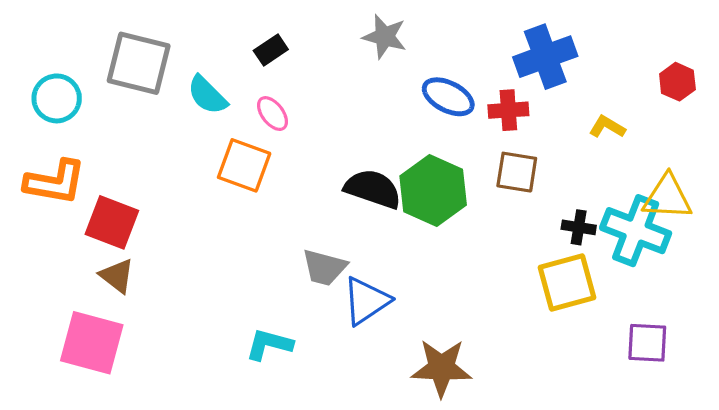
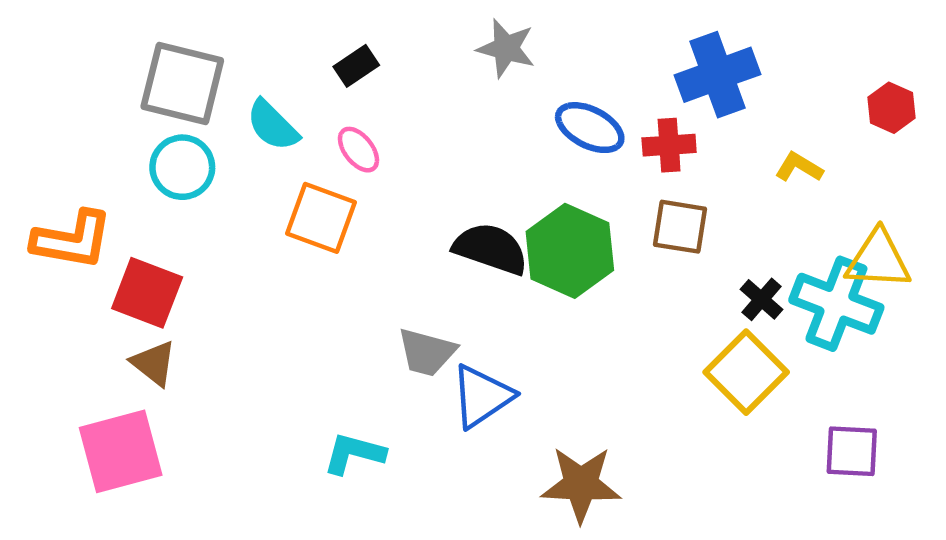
cyan circle: (57, 98) -> (182, 167), moved
black cross: (579, 227) -> (762, 299), turned 32
yellow square: (567, 283) -> (746, 372), turned -30
pink square: (92, 343) -> (121, 451), turned -30

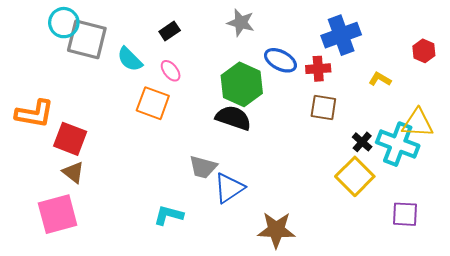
cyan circle: (182, 167) -> (64, 23), moved
green hexagon: (570, 251) -> (242, 84), moved

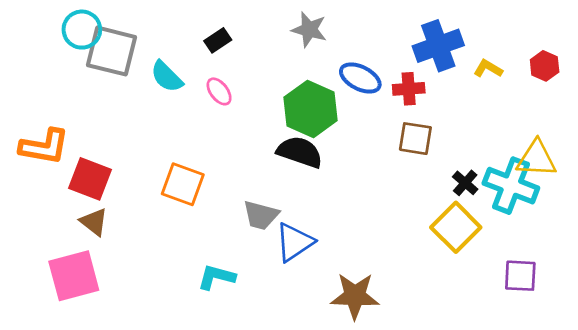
yellow L-shape: (380, 79) -> (488, 69), moved
orange square: (153, 103) -> (183, 184), moved

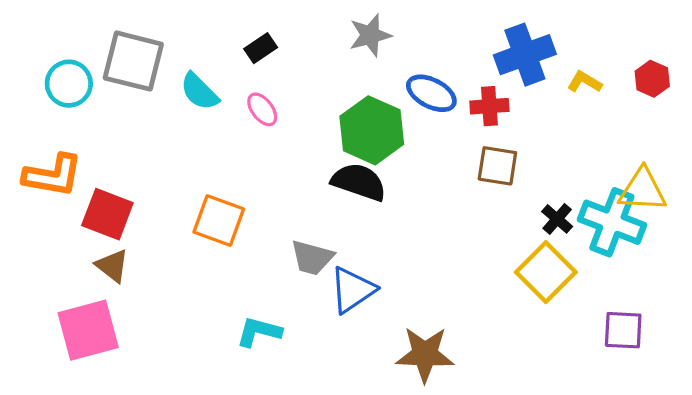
cyan circle: (82, 30) -> (69, 84), moved
gray star: (309, 30) -> (370, 35), turned -30

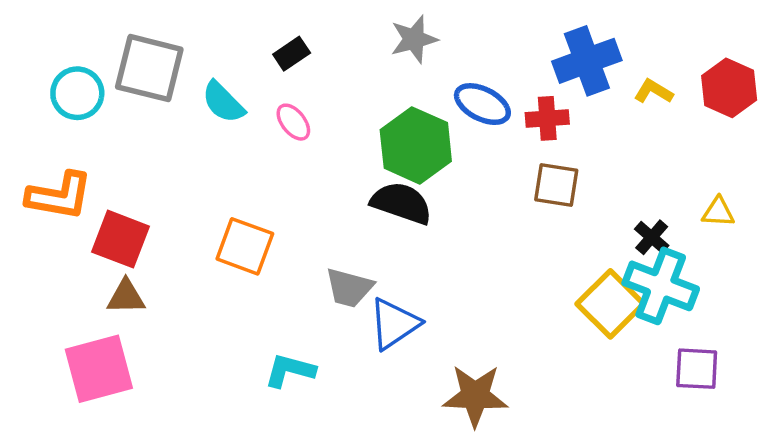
red hexagon: (652, 79) -> (729, 88), size x1.4
yellow triangle: (643, 190) -> (718, 212), size x0.6
black cross: (557, 219) -> (652, 237), moved
cyan cross: (612, 222) -> (661, 286), moved
brown triangle: (112, 266) -> (126, 297), turned -39

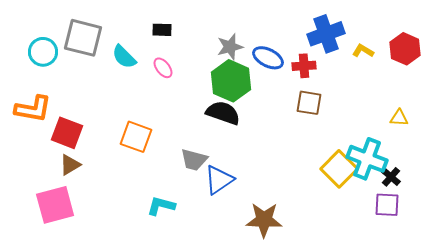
gray star: (414, 39) -> (230, 47), moved
black rectangle: (292, 54) -> (162, 30), turned 36
black cross: (652, 237) -> (391, 177), moved
brown triangle: (126, 297) -> (70, 165), turned -30

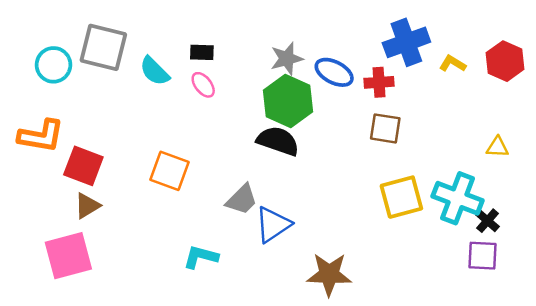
black rectangle: (162, 30) -> (202, 52), moved
gray trapezoid: (194, 160) -> (242, 200), turned -60
yellow square: (339, 169) -> (401, 197), moved, turned 30

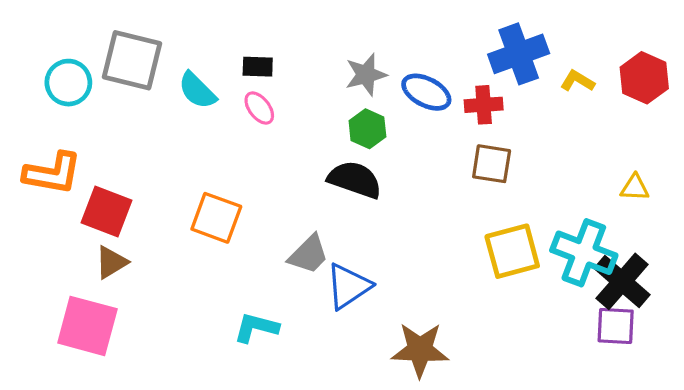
green hexagon: (288, 101) -> (367, 129), size x0.6
black cross: (488, 221) -> (622, 281), size x1.8
pink square: (68, 256) -> (87, 326), turned 30

